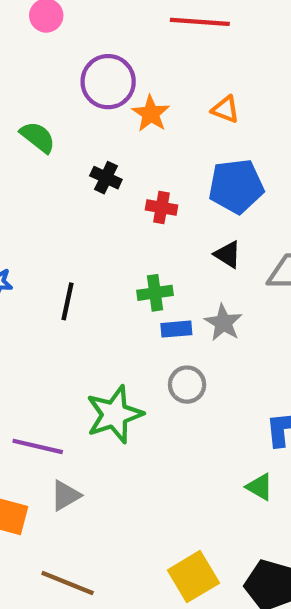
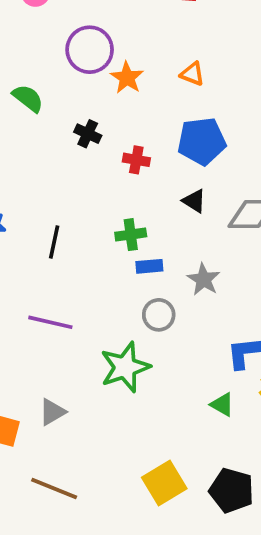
gray star: (223, 323) -> (204, 279), moved
green star: (115, 414) -> (125, 367), moved
purple line: (38, 446) -> (50, 322), moved

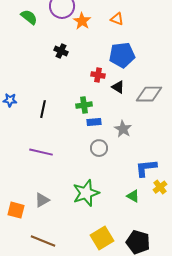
green semicircle: (28, 98) -> (29, 17), moved
red cross: (136, 160) -> (98, 75), moved
green star: (125, 367) -> (86, 193), moved

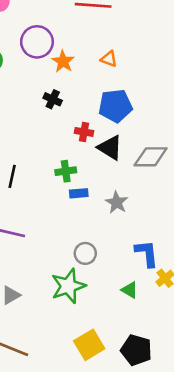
black cross: (61, 51) -> (53, 99), moved
black triangle: (118, 87) -> (110, 148), size x1.5
gray circle: (99, 148) -> (85, 253), moved
blue L-shape: (146, 168) -> (147, 253), turned 90

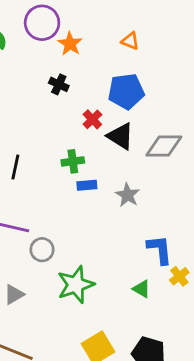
orange triangle: (109, 59) -> (130, 41), moved
red cross: (84, 132) -> (92, 119), turned 36
gray circle: (85, 253) -> (42, 250), moved

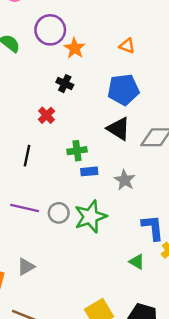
red cross: (92, 119) -> (47, 115), moved
gray circle: (42, 250) -> (59, 213), moved
green star: (76, 285) -> (90, 217), moved

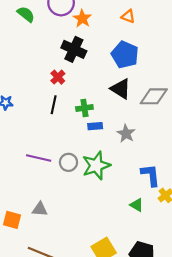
black cross: (65, 84) -> (74, 49), size x1.6
blue pentagon: (123, 90) -> (125, 55), turned 30
black line: (27, 156) -> (54, 105), moved
gray triangle: (26, 267) -> (40, 209), turned 35

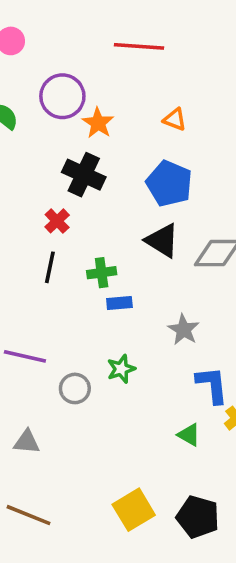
gray star: (126, 134) -> (184, 330), moved
gray circle: (68, 162) -> (75, 388), moved
green star: (96, 166) -> (121, 369), size x0.6

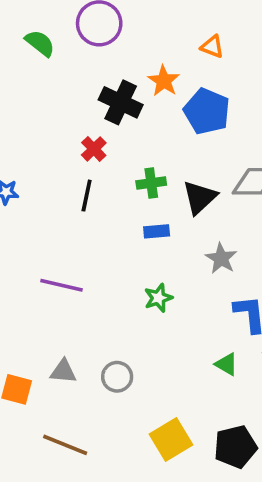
orange star: (98, 123) -> (164, 81), moved
black triangle: (162, 241) -> (200, 197), moved, turned 45
green cross: (102, 273) -> (151, 183), moved
gray circle: (75, 388) -> (117, 377), moved
black pentagon: (198, 517) -> (235, 447), turned -30

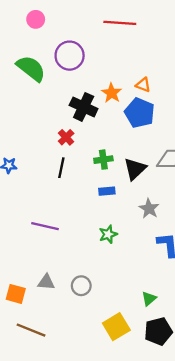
green semicircle: (40, 43) -> (31, 68), size x1.5
orange triangle: (212, 47) -> (143, 85), moved
green triangle: (227, 364) -> (149, 299), moved, turned 49
brown line: (65, 445) -> (31, 330), moved

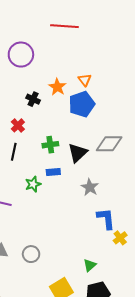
orange triangle: (143, 85) -> (85, 80), turned 32
black cross: (84, 107) -> (33, 99), size x0.6
blue pentagon: (140, 113) -> (82, 104), turned 30
green star: (108, 234) -> (33, 184), moved

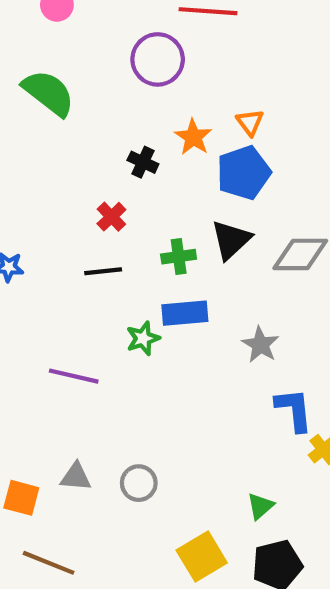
purple circle: (21, 55) -> (158, 59), moved
black line: (14, 152) -> (103, 271), turned 72
black triangle: (78, 153) -> (231, 240), moved
blue rectangle: (53, 172) -> (185, 313), size x1.5

